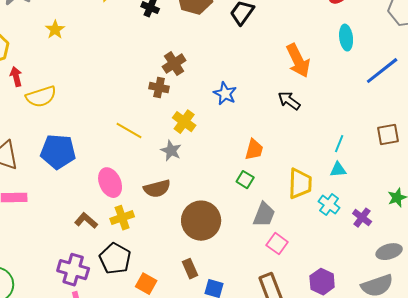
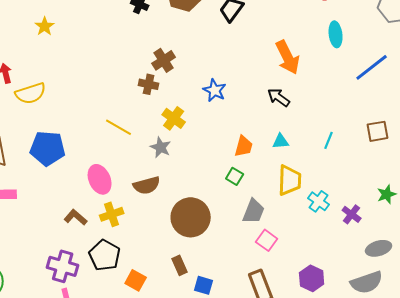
cyan triangle: (338, 170) -> (281, 141), moved

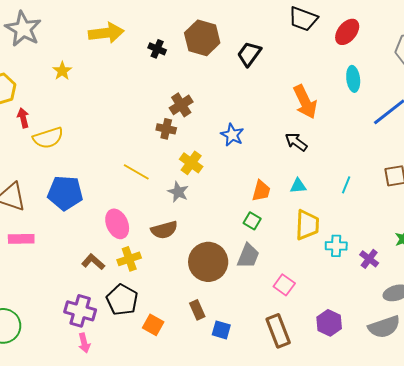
cyan cross: (319, 201) -> (336, 246), turned -35
gray trapezoid: (254, 211) -> (248, 256), moved

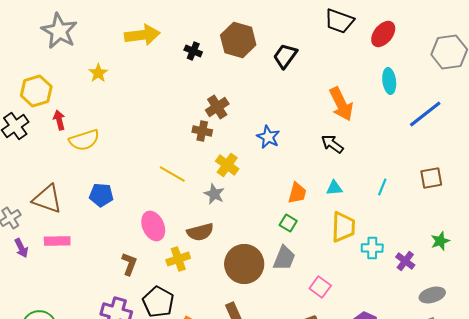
blue pentagon: (65, 193) -> (101, 195), size x0.7
yellow cross: (129, 259) -> (178, 259), moved
brown L-shape: (93, 262) -> (129, 264), turned 70

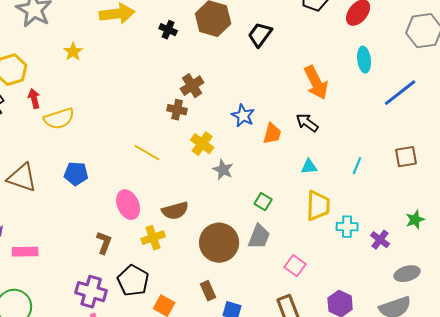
orange trapezoid: (297, 193) -> (272, 134), moved
gray star: (214, 194) -> (223, 170), moved
pink rectangle: (57, 241) -> (25, 252), moved

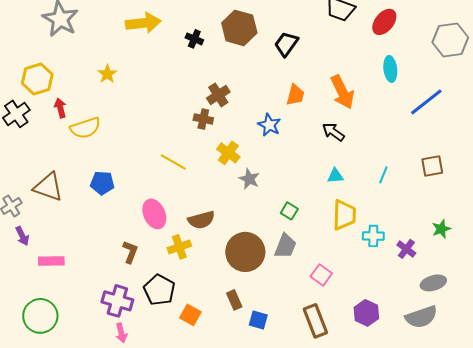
yellow star: (73, 52) -> (107, 74), moved
orange trapezoid: (272, 134) -> (295, 95), moved

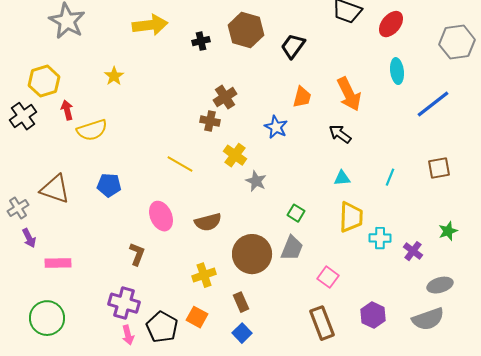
black cross: (194, 39) -> (201, 41), turned -36
yellow cross: (179, 247) -> (204, 275), moved
black pentagon: (159, 290) -> (162, 327), moved
blue square: (258, 320) -> (242, 333), moved, turned 30

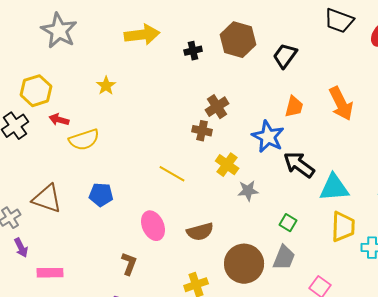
red arrow: (67, 110) -> (59, 120), turned -60
blue star: (276, 127) -> (268, 137), size x1.4
black arrow: (340, 134) -> (299, 165), moved, size x1.4
cyan triangle: (342, 178) -> (334, 188), size x1.8
gray star: (256, 181) -> (248, 191), turned -30

